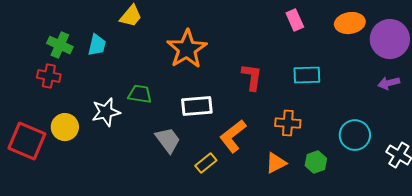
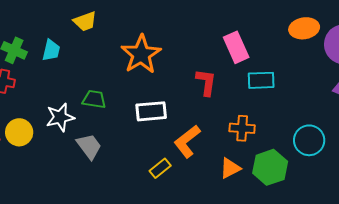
yellow trapezoid: (131, 16) -> (85, 21), turned 30
pink rectangle: (295, 20) -> (236, 47), moved, size x1.4
gray trapezoid: (168, 140) -> (89, 146), moved
green hexagon: (316, 162) -> (270, 167), size x1.6

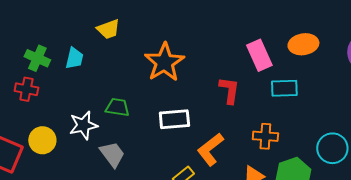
orange ellipse: (304, 28) -> (303, 44), moved

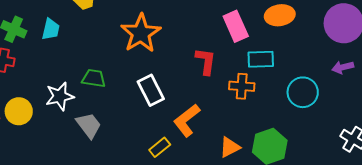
white rectangle: (174, 119) -> (151, 90), turned 68
orange cross: (265, 136) -> (242, 86), moved
cyan circle: (332, 148) -> (303, 92), moved

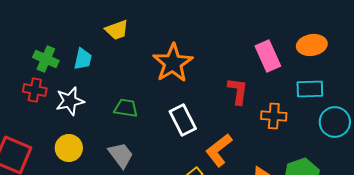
cyan rectangle: (261, 59) -> (310, 89), moved
white star: (60, 96) -> (70, 101), moved
yellow circle: (19, 111) -> (69, 148), moved

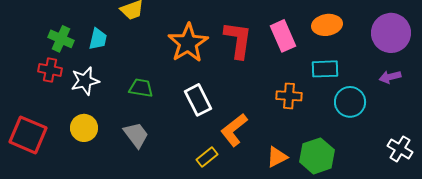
red L-shape: (238, 91) -> (238, 40), moved, size x1.4

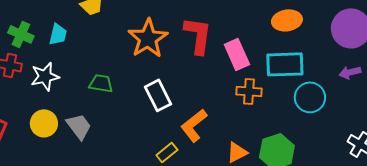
pink rectangle: (283, 36) -> (237, 54), moved
cyan rectangle: (325, 69) -> (285, 64), size x1.4
gray trapezoid: (136, 135) -> (79, 126), moved

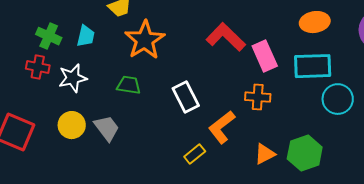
red L-shape: (198, 35) -> (226, 37), turned -54
orange star: (148, 38) -> (145, 40), moved
orange cross: (249, 91) -> (258, 97), moved

